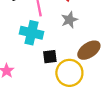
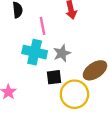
gray star: (69, 20) -> (62, 53), moved

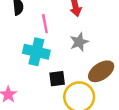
gray star: (62, 53) -> (79, 42), moved

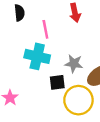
gray star: (79, 42) -> (74, 64), moved, turned 30

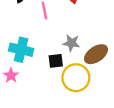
cyan cross: (37, 56) -> (21, 50), moved

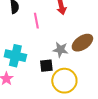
brown ellipse: (96, 54) -> (82, 43), moved

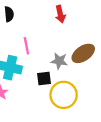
pink line: (36, 21) -> (26, 46), moved

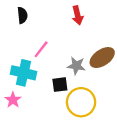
pink line: (26, 46) -> (41, 49), turned 49

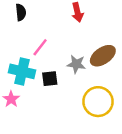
black square: (60, 85) -> (50, 79), moved
yellow circle: (81, 102) -> (98, 102), moved

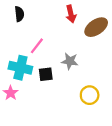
brown ellipse: (103, 56) -> (96, 27), moved
yellow circle: (98, 102) -> (90, 95), size x0.7

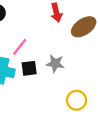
black square: (46, 74) -> (29, 68), moved

